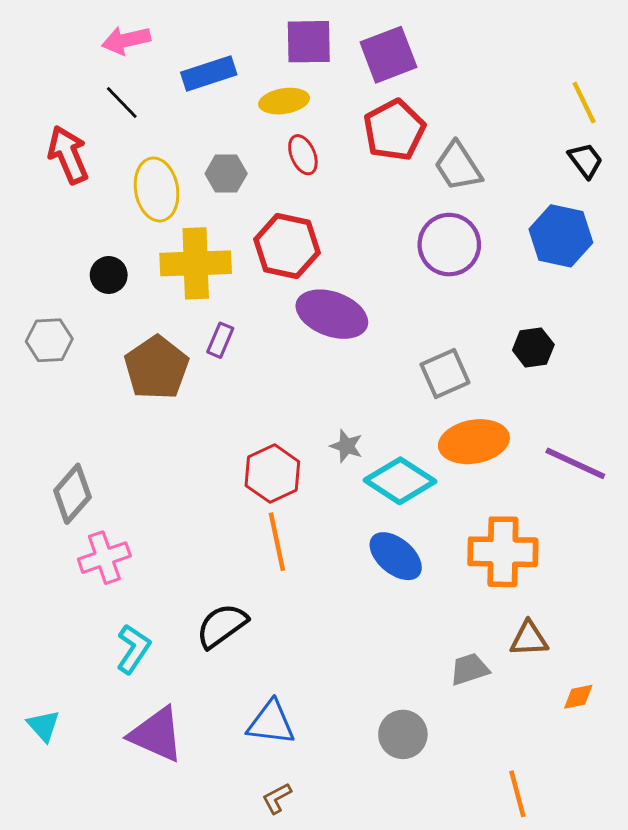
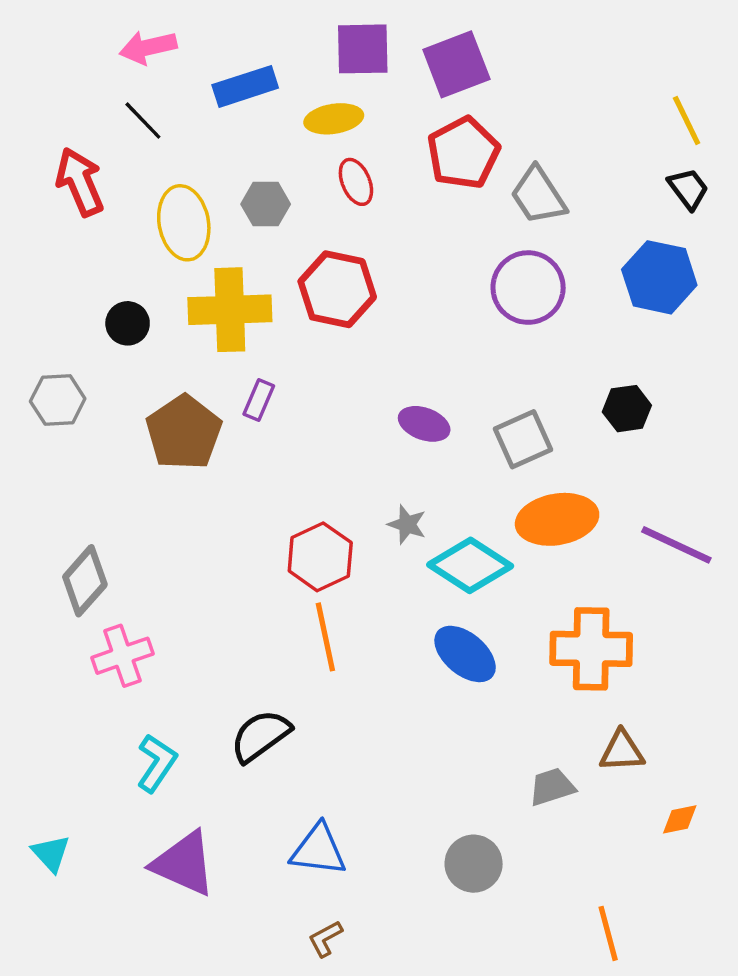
purple ellipse: (332, 314) -> (424, 424), moved, size x0.6

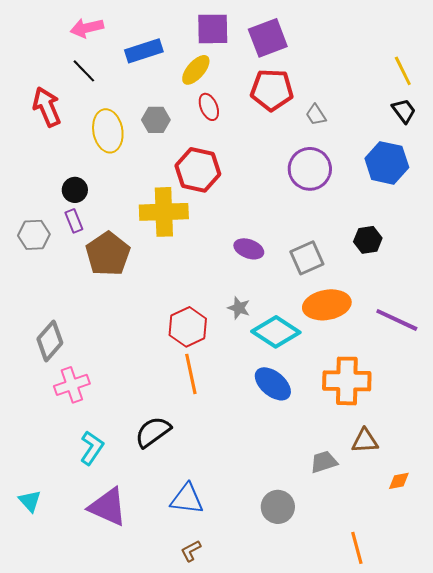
yellow ellipse: (334, 119) -> (196, 70), turned -40
red pentagon: (463, 153) -> (272, 90), turned 30
gray trapezoid: (538, 196) -> (316, 115), size x0.6
yellow cross: (230, 310) -> (164, 212), moved
purple rectangle: (259, 400) -> (74, 221), moved, turned -45

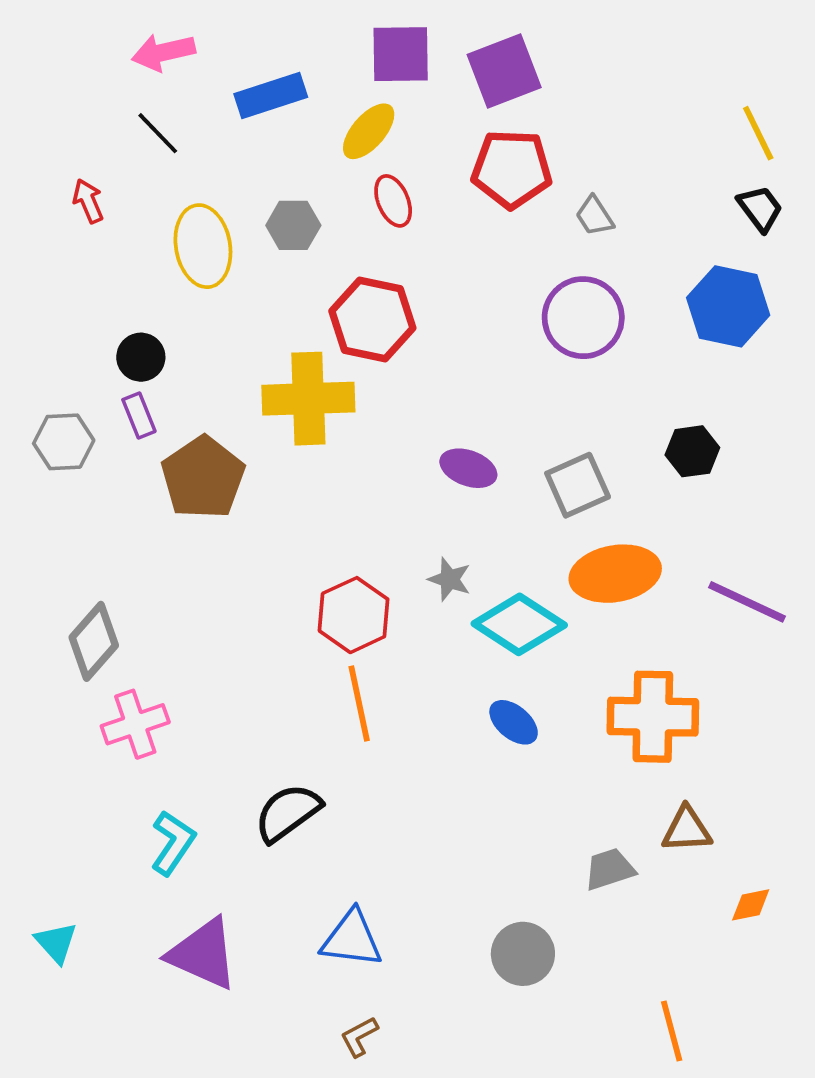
red arrow: (47, 107) -> (88, 201), size x0.6
blue ellipse: (273, 384) -> (514, 722), size x0.7

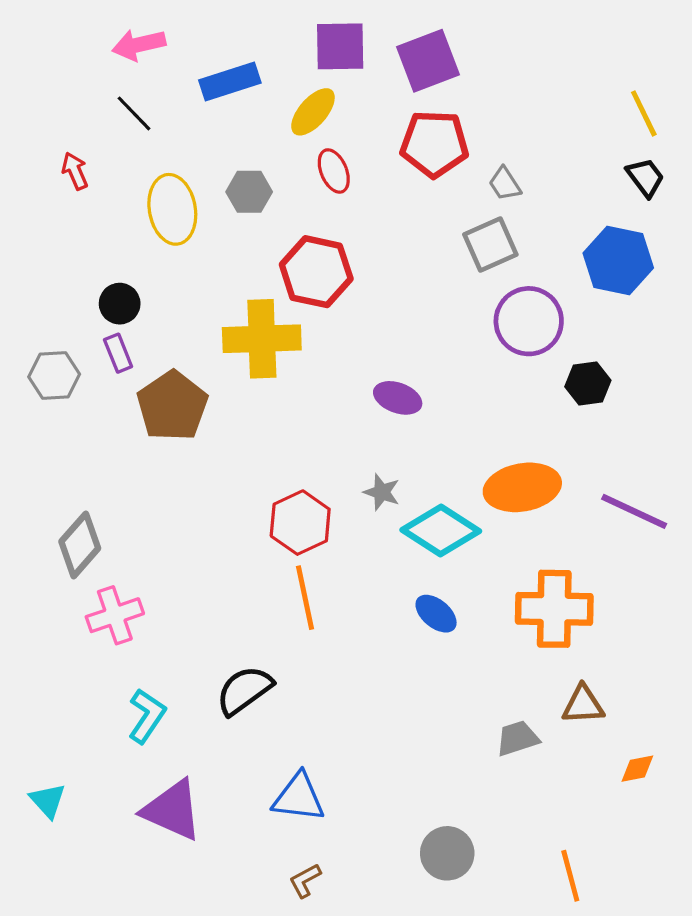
purple circle: (583, 318) -> (529, 321), moved
gray square: (578, 485) -> (490, 244), moved
gray circle: (523, 954) -> (447, 853), moved

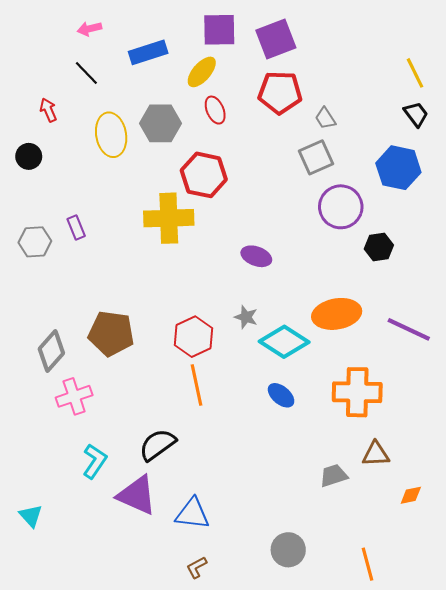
pink arrow: (139, 45) -> (89, 29), size x0.7
gray hexagon: (249, 192) -> (161, 123), size x1.4
black circle: (120, 304) -> (29, 156), moved
brown pentagon: (172, 406) -> (111, 334), moved, turned -30
purple triangle: (172, 810) -> (137, 495), moved

